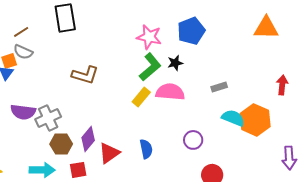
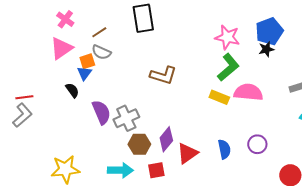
black star: (175, 63) -> (266, 49), moved
yellow rectangle: (141, 97) -> (219, 97), turned 72
purple semicircle: (23, 112) -> (101, 112), turned -120
purple circle: (193, 140) -> (257, 144), moved

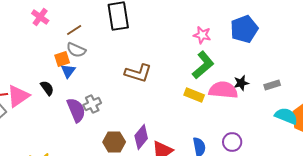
pink star: (227, 37) -> (202, 35), size x0.7
pink triangle: (61, 48) -> (18, 96), moved
black star: (266, 49) -> (241, 83), moved
blue triangle: (84, 73) -> (68, 71), moved
gray cross: (126, 118) -> (92, 104), moved, size x0.7

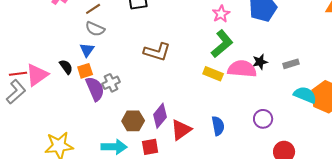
pink star: (202, 35) -> (221, 14), turned 30
orange square: (62, 59) -> (85, 71), moved
purple circle: (232, 142) -> (263, 119), moved

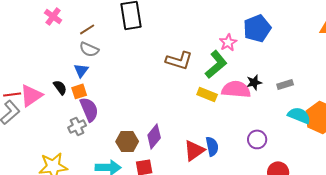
pink star: (221, 14) -> (228, 42), moved
brown L-shape: (157, 52) -> (179, 60), moved
gray cross: (111, 83) -> (77, 126), moved
red triangle: (181, 130) -> (194, 150), moved

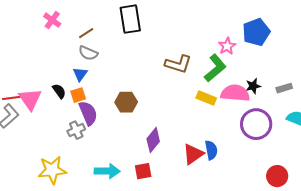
pink triangle: (31, 95) -> (30, 99), turned -30
purple circle: (257, 139) -> (256, 124), moved, size x1.6
brown hexagon: (127, 141) -> (126, 102), moved

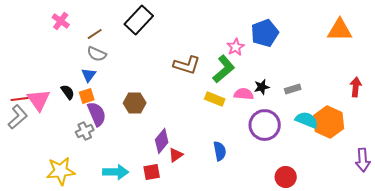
black rectangle: (130, 19) -> (139, 20), turned 52
pink semicircle: (235, 93) -> (244, 94), size x0.7
red triangle: (193, 154) -> (176, 155), moved, size x0.7

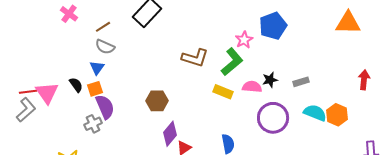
brown hexagon: (135, 103) -> (157, 101), moved
orange hexagon: (329, 122) -> (337, 115), size x0.7

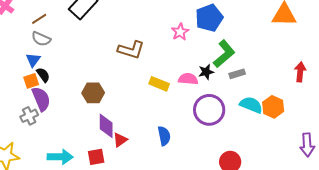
green L-shape: (232, 62) -> (224, 54), moved
black semicircle: (76, 85) -> (43, 75), moved
purple diamond: (170, 134) -> (106, 126), turned -40

